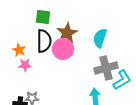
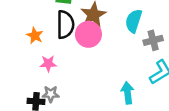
pink star: (25, 65) -> (48, 64), moved
gray cross: (106, 68) -> (153, 40), moved, size x0.7

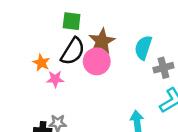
black semicircle: (65, 25) -> (73, 51), turned 32
pink star: (48, 64) -> (55, 79), moved

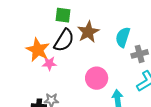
pink circle: (97, 61) -> (97, 78), moved
orange star: (41, 63) -> (38, 50), size x1.6

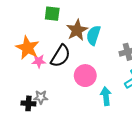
cyan semicircle: (123, 37) -> (93, 35), moved
black semicircle: (64, 40) -> (60, 56), moved

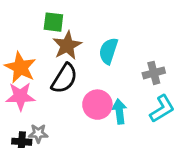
brown star: (77, 30) -> (67, 45), moved
pink star: (39, 61) -> (20, 96), moved, size x1.5
cyan arrow: (106, 96) -> (119, 111), moved

